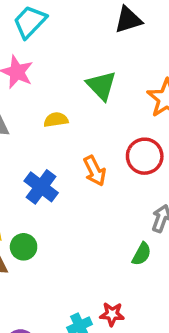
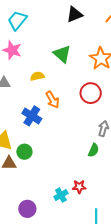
orange arrow: (95, 171) -> (52, 100), moved

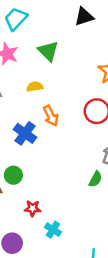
green triangle: (62, 54) -> (48, 51), moved
red star: (79, 187) -> (33, 208), moved
cyan cross: (61, 195) -> (53, 230), turned -32

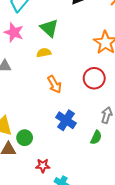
yellow semicircle: (35, 87) -> (44, 53), moved
blue cross: (25, 133) -> (66, 120), moved

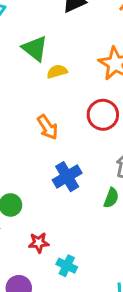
yellow semicircle: (44, 53) -> (57, 72), moved
blue cross: (66, 120) -> (67, 177), turned 30

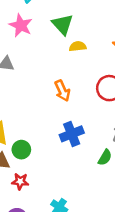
red star: (39, 243) -> (20, 181), moved

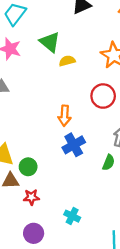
orange arrow: (62, 91) -> (65, 116), moved, turned 36

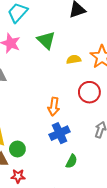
yellow semicircle: (67, 61) -> (74, 59), moved
green semicircle: (109, 163) -> (72, 161), moved

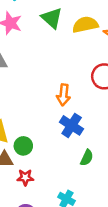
yellow semicircle: (74, 59) -> (85, 25), moved, size x1.5
blue cross: (60, 133) -> (72, 125), turned -30

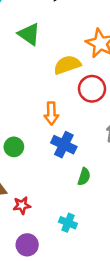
yellow semicircle: (85, 25) -> (67, 65), moved
green circle: (23, 146) -> (14, 147), moved

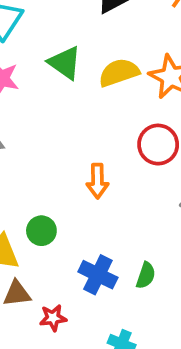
yellow semicircle: (67, 65) -> (119, 73), moved
blue cross: (64, 145) -> (98, 275), moved

